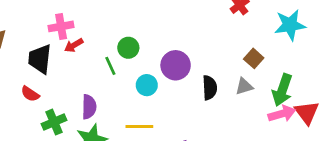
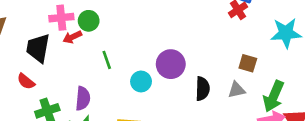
green circle: (128, 48) -> (89, 21), moved
brown square: (254, 58) -> (248, 63), turned -30

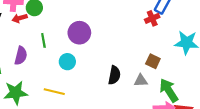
purple circle: (171, 64) -> (79, 33), moved
green arrow: (274, 96) -> (169, 90), turned 115
purple semicircle: (83, 98) -> (21, 56), moved

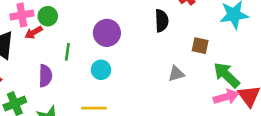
green line: (43, 40) -> (67, 52), turned 32
black semicircle: (114, 75) -> (162, 21), moved
gray triangle: (141, 81) -> (176, 74), moved

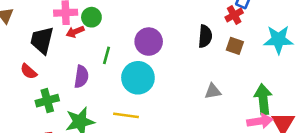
brown square: (200, 46) -> (235, 46), moved
cyan circle: (101, 70) -> (138, 78), size x1.6
green arrow: (227, 75) -> (263, 99), turned 32

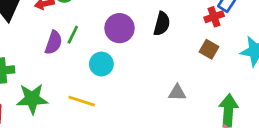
black semicircle: (205, 36) -> (162, 24), moved
purple semicircle: (81, 77) -> (54, 43), moved
cyan circle: (138, 78) -> (101, 64), size x0.7

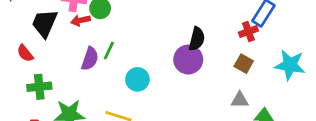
purple circle: (120, 28) -> (188, 60), moved
gray triangle: (177, 93) -> (240, 100), moved

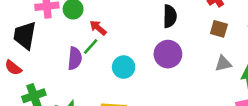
red arrow: (81, 20) -> (98, 28), moved, turned 66
green line: (109, 51) -> (91, 47), turned 30
purple circle: (188, 60) -> (168, 54), moved

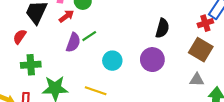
red arrow: (98, 28) -> (66, 16), moved, turned 88
brown square: (219, 29) -> (201, 50), size x1.5
red semicircle: (13, 68) -> (20, 37), turned 72

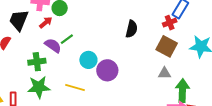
purple semicircle: (73, 42) -> (53, 45), turned -72
purple circle: (152, 60) -> (107, 70), moved
green cross: (31, 65) -> (37, 62), moved

